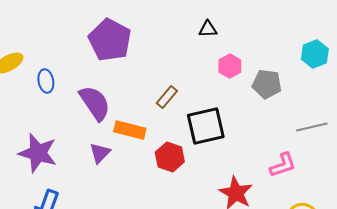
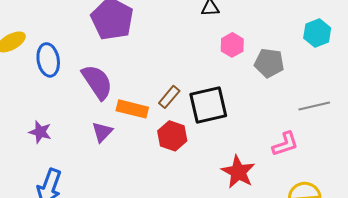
blue ellipse: (46, 81) -> (48, 60), size x1.4
brown rectangle: (167, 97) -> (169, 97), moved
purple star: (38, 153) -> (40, 132), size x0.6

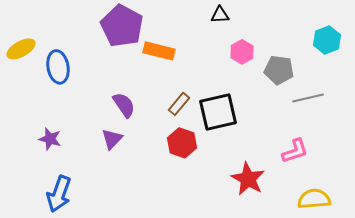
purple semicircle: (97, 82) -> (124, 105), moved, size x0.7
gray line: (314, 106) -> (308, 98), moved
orange rectangle: (132, 109) -> (159, 51), moved

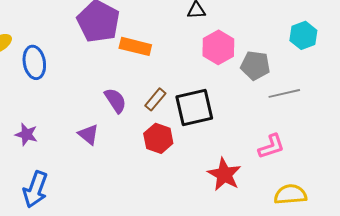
pink hexagon: (242, 52) -> (218, 47), size x1.4
purple semicircle: (124, 105) -> (115, 100), moved
purple triangle: (112, 139) -> (88, 134), turned -35

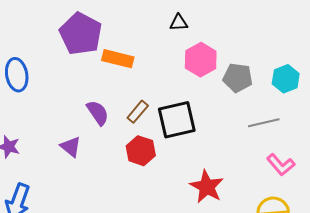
cyan hexagon: (303, 35) -> (286, 79), moved
gray line: (284, 93) -> (264, 123), moved
pink L-shape: (271, 146) -> (281, 165), moved, turned 68

